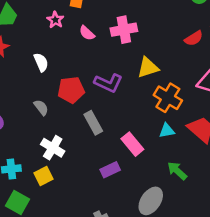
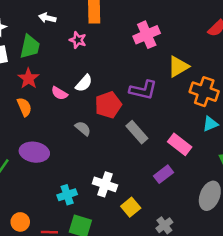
pink semicircle: (87, 33) -> (59, 93), moved
white semicircle: (41, 62) -> (84, 83), moved, turned 78
white cross: (53, 148) -> (105, 184), moved
yellow square: (44, 176) -> (131, 207), moved

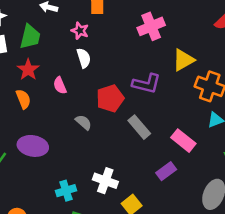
white semicircle: (84, 83) -> (84, 58), moved, turned -60
pink semicircle: (59, 93) -> (60, 85), turned 35

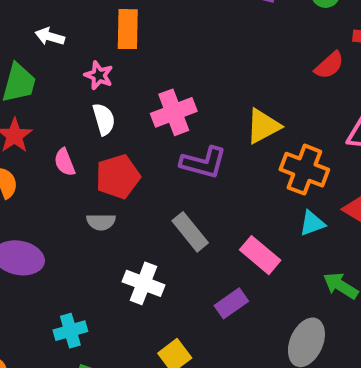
pink cross: (151, 26) -> (174, 112), moved
red pentagon: (110, 98) -> (118, 177), moved
gray semicircle: (83, 122) -> (101, 222), turned 138
white cross: (105, 181) -> (143, 283), moved

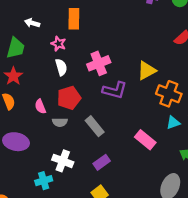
pink semicircle: (65, 162) -> (40, 106), moved
gray rectangle: (190, 232) -> (95, 126), moved
white cross: (143, 283) -> (63, 161), moved
purple rectangle: (231, 303) -> (102, 162), moved

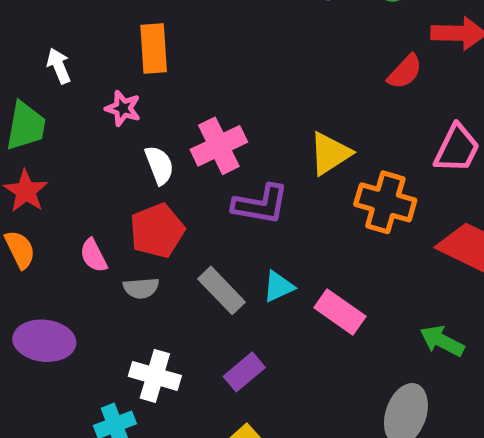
white arrow: (32, 23) -> (59, 66), turned 56
white semicircle: (61, 67) -> (159, 165), moved
cyan triangle: (173, 123) -> (278, 287), moved

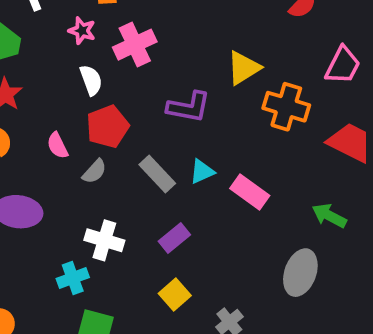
pink cross: (219, 146) -> (135, 45), moved
white semicircle: (159, 165) -> (91, 80), moved
gray semicircle: (141, 288) -> (94, 171), turned -44

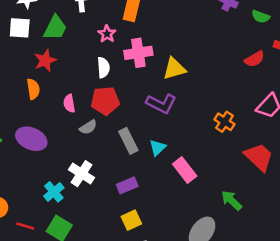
yellow triangle: (244, 68) -> (174, 69), moved
orange cross: (286, 107) -> (224, 122), size x0.7
cyan triangle: (202, 172) -> (158, 148), turned -36
cyan cross: (73, 278) -> (54, 192), turned -36
yellow square: (175, 295) -> (131, 220), moved

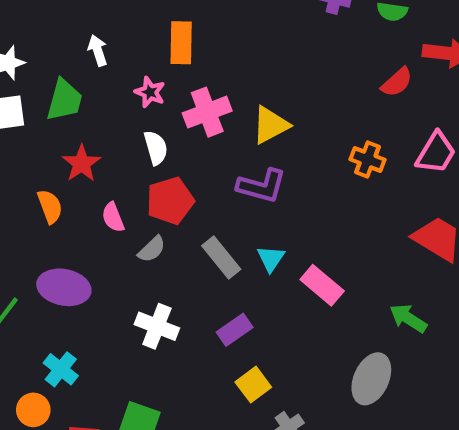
red star: (45, 60) -> (81, 163), moved
orange cross: (224, 122) -> (368, 160), moved
cyan cross: (54, 192) -> (61, 369), moved

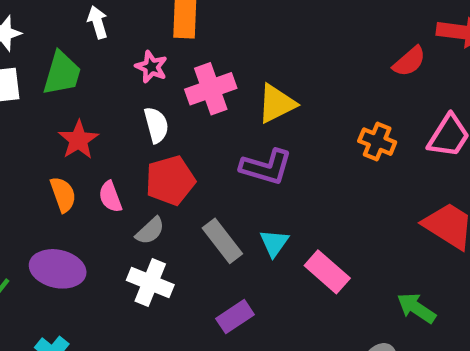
orange semicircle: (50, 206) -> (63, 194), moved
white cross: (157, 326) -> (150, 282), moved

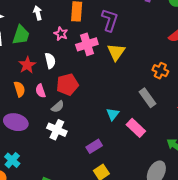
yellow triangle: (277, 104) -> (116, 52), turned -30
white semicircle: (156, 125) -> (50, 61), moved
purple L-shape: (266, 167) -> (110, 20), moved, turned -90
gray rectangle: (222, 241) -> (148, 98), moved

